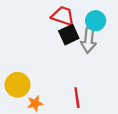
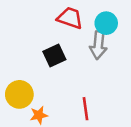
black square: (69, 35) -> (54, 56), moved

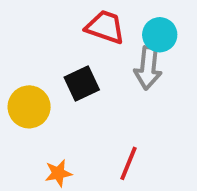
yellow circle: (19, 94) -> (29, 107), moved
red line: (85, 109) -> (129, 163), turned 30

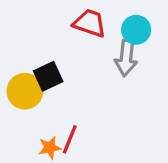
black square: (82, 83) -> (48, 76), moved
red line: (129, 163) -> (70, 139), moved

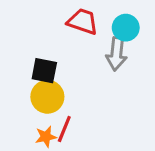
black square: (48, 76) -> (44, 71), turned 36
yellow circle: (25, 91) -> (47, 97), moved

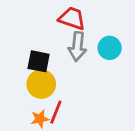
cyan circle: (126, 28) -> (110, 48), moved
gray arrow: (116, 54) -> (77, 47), moved

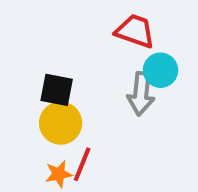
red trapezoid: (72, 18) -> (135, 31), moved
gray arrow: (77, 47) -> (141, 94), moved

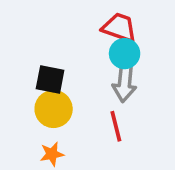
cyan circle: (160, 70) -> (125, 54), moved
red line: (82, 164) -> (116, 126), moved, turned -36

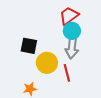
red trapezoid: (119, 28) -> (69, 16), turned -55
yellow circle: (54, 109) -> (47, 63), moved

